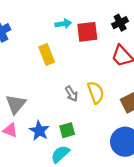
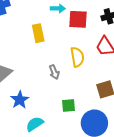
yellow semicircle: (96, 92) -> (77, 57), moved
green square: (67, 130) -> (69, 106), moved

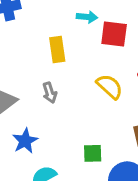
yellow semicircle: (77, 57) -> (110, 86), turned -42
gray arrow: (54, 72) -> (50, 93), moved

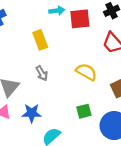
yellow semicircle: (110, 86) -> (86, 72), moved
blue star: (25, 141) -> (32, 113), turned -30

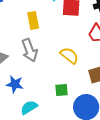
gray arrow: (42, 73) -> (30, 50), size x1.6

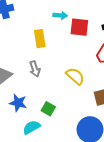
gray arrow: (30, 50) -> (35, 69), size x0.7
green square: (61, 90) -> (48, 109), moved, turned 32

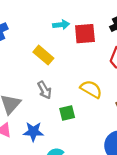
yellow rectangle: (40, 39) -> (43, 55), turned -30
green square: (48, 109) -> (67, 113), moved, turned -32

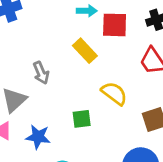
yellow rectangle: (43, 55) -> (85, 51), moved
gray arrow: (45, 90) -> (41, 73), moved

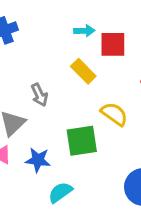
green square: (82, 119) -> (82, 141), size x1.6

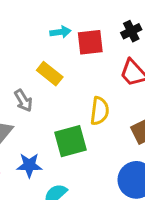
yellow rectangle: (83, 71) -> (50, 74), moved
yellow semicircle: (114, 114) -> (100, 111), turned 68

